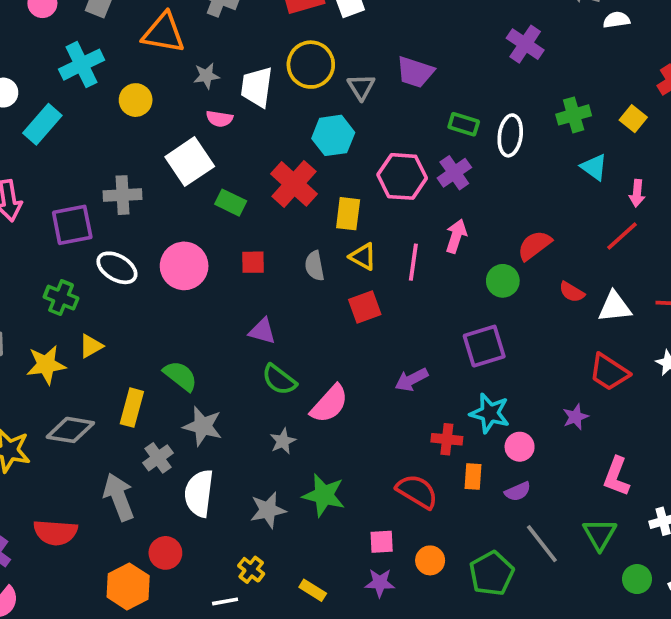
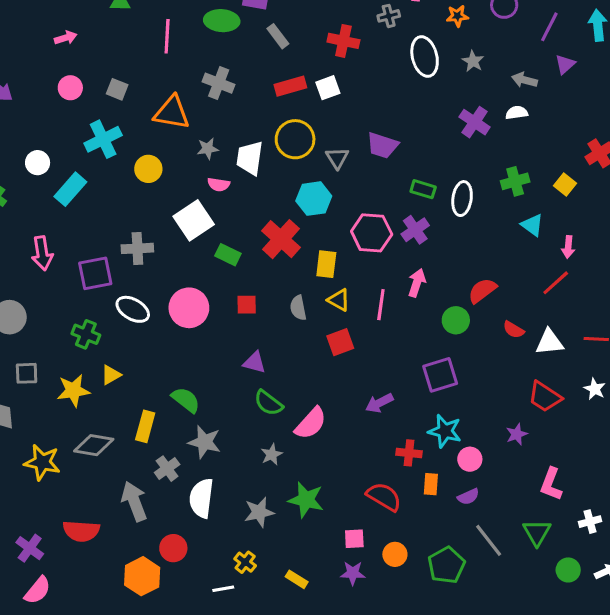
white semicircle: (616, 20) -> (517, 113), moved

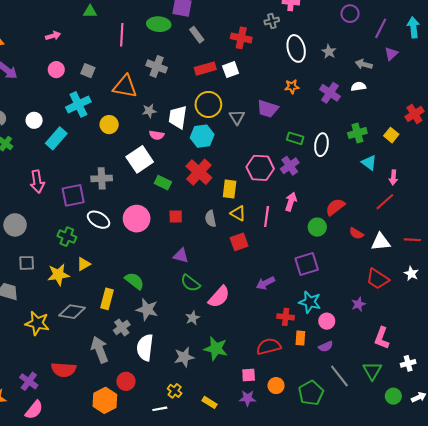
orange star: (457, 16) -> (292, 87), moved
cyan hexagon: (314, 199) -> (202, 136), moved
red semicircle: (384, 497) -> (269, 346), turned -45

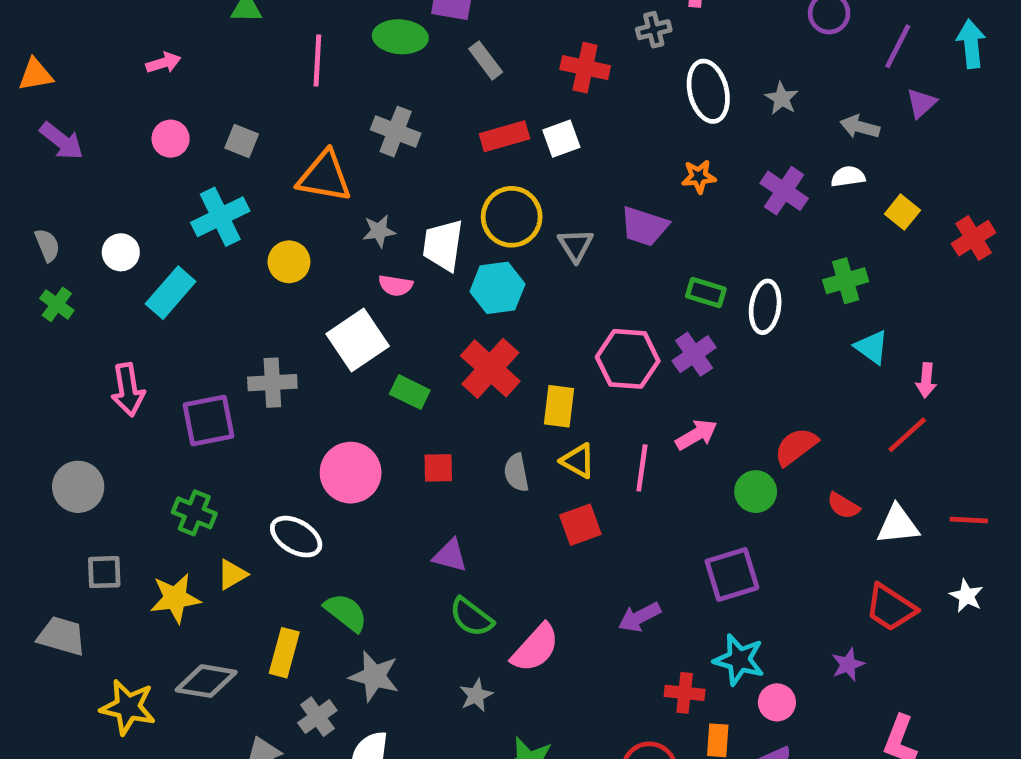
yellow square: (391, 135) -> (902, 212), moved
pink arrow: (291, 202) -> (696, 435), turned 42
white ellipse: (99, 220) -> (296, 537), moved

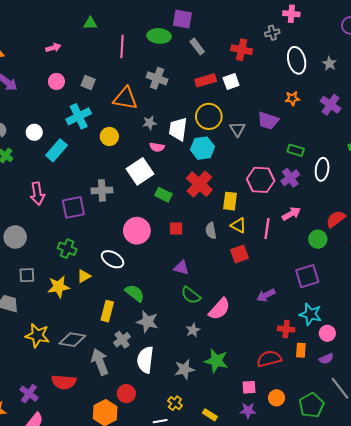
white ellipse: (765, 307) -> (322, 169), moved
gray diamond: (206, 681) -> (72, 340), moved

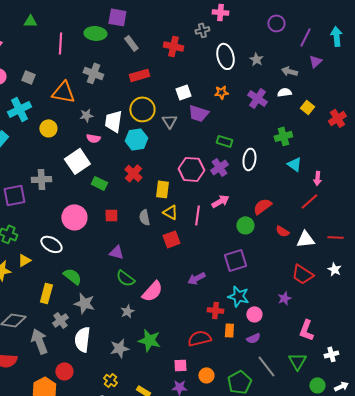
white square: (231, 81) -> (183, 92), moved
red cross: (199, 184) -> (133, 173), size x0.7

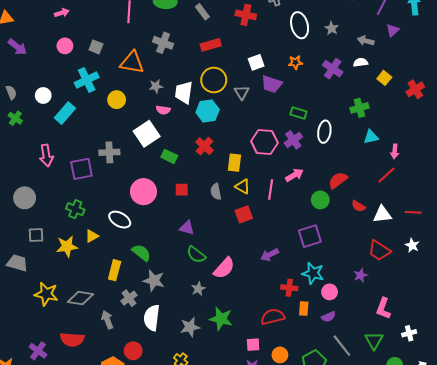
cyan triangle: (294, 164) -> (371, 137), turned -49
gray arrow: (39, 341) -> (107, 320), size x0.7

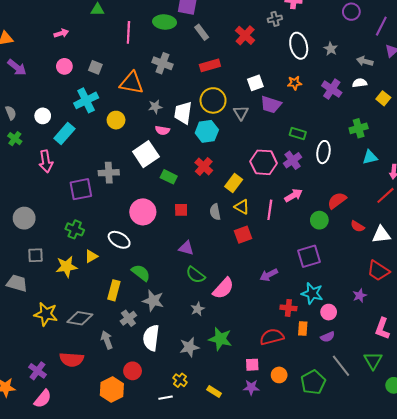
red cross: (246, 15) -> (245, 35), turned 30
pink arrow: (46, 155) -> (46, 161), moved
yellow rectangle: (234, 163) -> (234, 183), turned 30

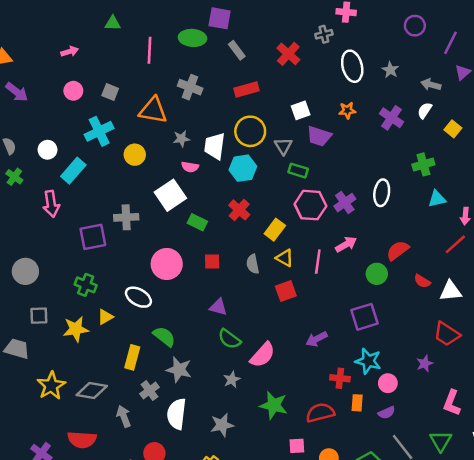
white semicircle: (360, 83) -> (425, 110), turned -48
green rectangle: (298, 133) -> (298, 171), moved
yellow star: (46, 314) -> (51, 386), turned 30
green star: (220, 339) -> (274, 405), moved

